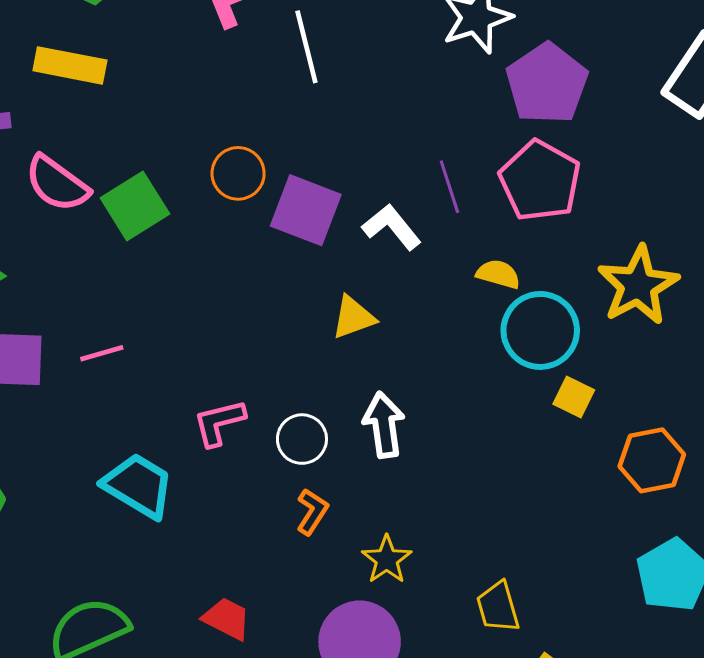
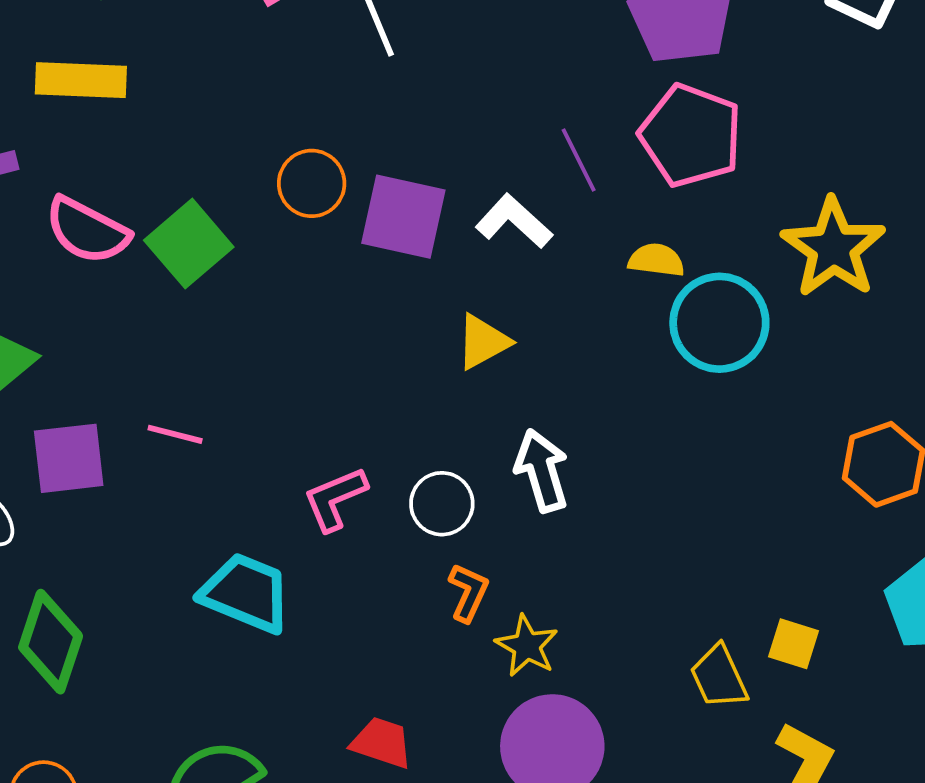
pink line: (102, 353) -> (175, 434), turned 39
yellow square: (574, 397) -> (794, 644), moved
yellow star: (387, 560) -> (527, 646), moved

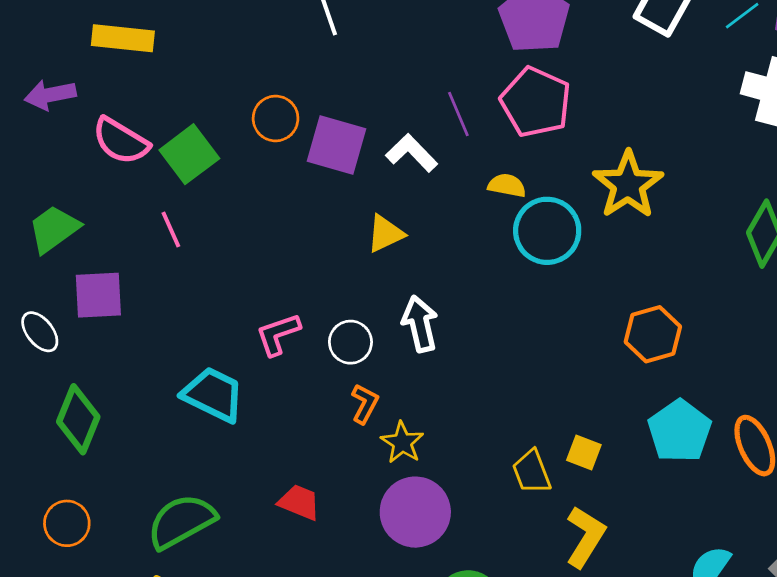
pink line: (175, 434) -> (171, 229), moved, turned 48

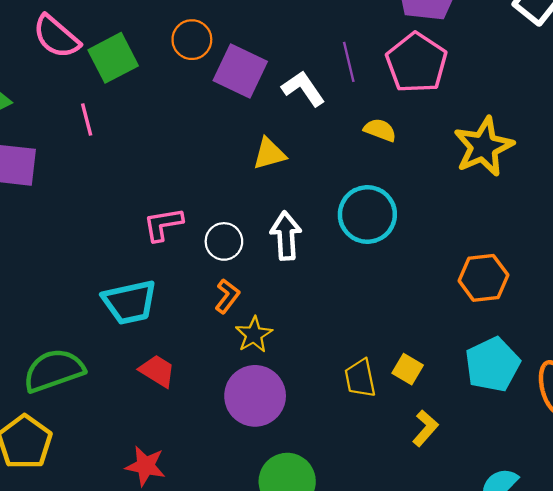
cyan circle: (547, 231) -> (367, 214), moved
cyan trapezoid: (213, 395) -> (130, 302), moved, turned 132
yellow L-shape: (585, 537) -> (425, 428), moved, size x0.7

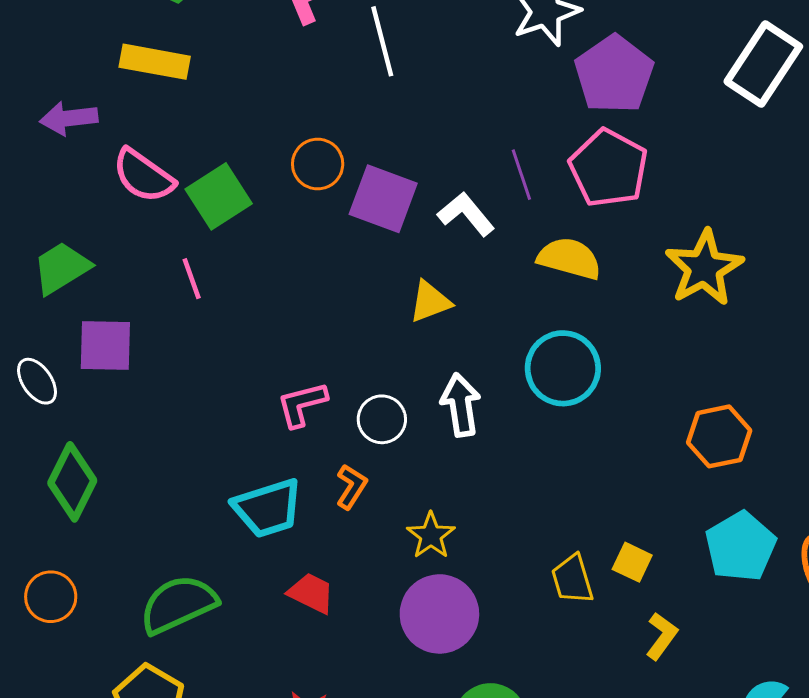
yellow semicircle: (380, 130) -> (569, 258), size x1.5
orange L-shape: (227, 296) -> (351, 487), moved

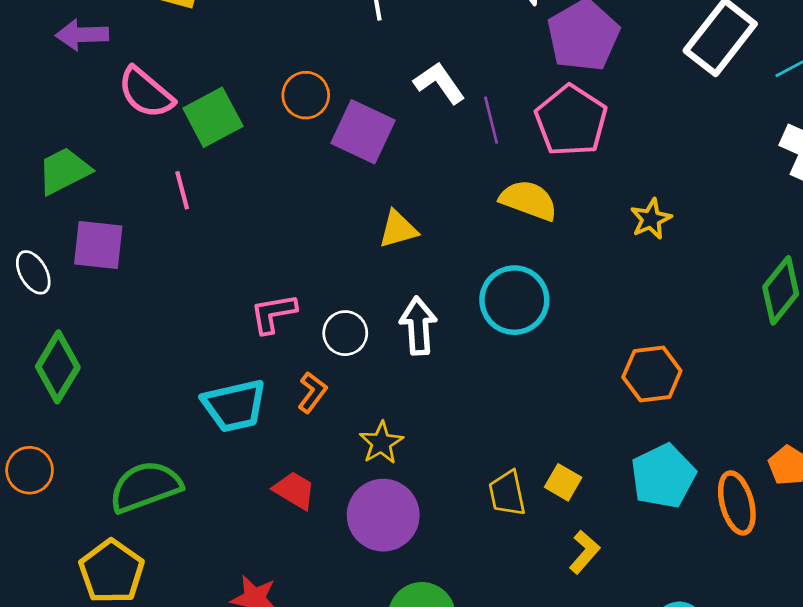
white L-shape: (466, 214) -> (439, 83), moved
yellow star: (704, 268) -> (651, 219), size x0.6
red trapezoid: (311, 593) -> (294, 490), moved

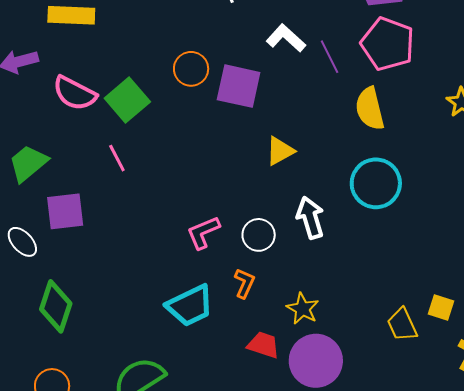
yellow semicircle: (529, 200) -> (370, 109), turned -111
red trapezoid: (294, 490) -> (263, 345), moved

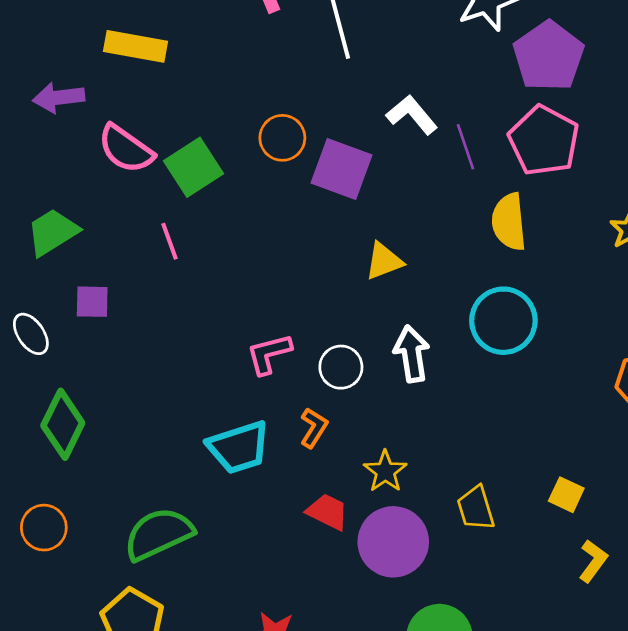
purple square: (65, 211) -> (92, 302), size x0.7
yellow trapezoid: (402, 325) -> (476, 508), moved

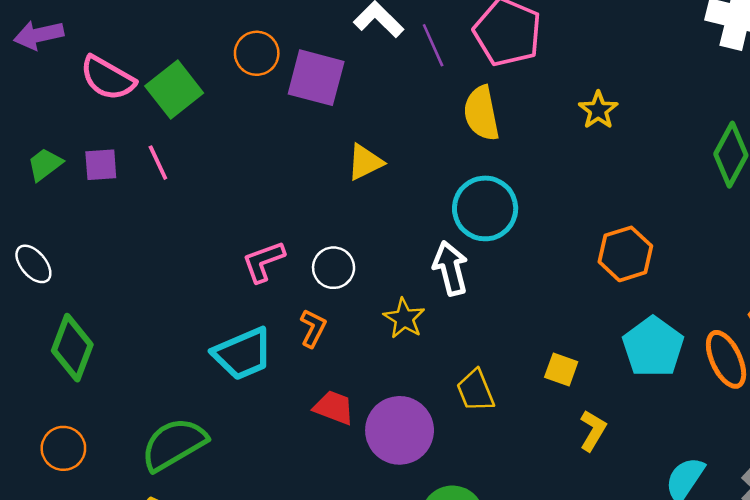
green trapezoid: (52, 232) -> (45, 164), size x0.7
purple square: (92, 302) -> (101, 165), moved
white arrow: (412, 354) -> (451, 268), moved
yellow star: (385, 471) -> (404, 318), moved

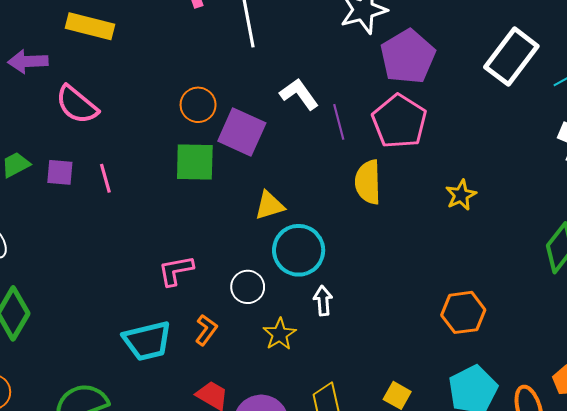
green square: (174, 89) -> (195, 162), moved, turned 30
cyan circle: (485, 208) -> (299, 250), moved
white circle: (334, 268) -> (248, 287), moved
white arrow: (451, 268) -> (323, 301), size x0.7

